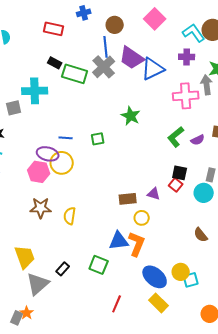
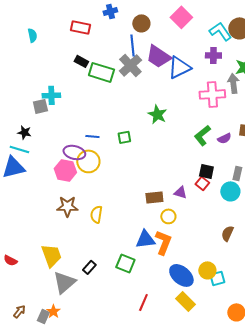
cyan cross: (35, 91) -> (51, 95), moved, size x0.7
brown semicircle: (201, 235) -> (227, 233), turned 63

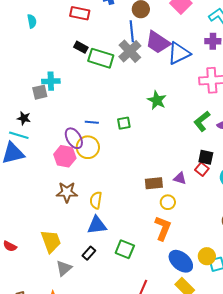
purple ellipse: (74, 152) -> (74, 138), turned 45
blue triangle: (145, 239) -> (97, 225), moved
gray triangle: (64, 282) -> (64, 268), size x0.7

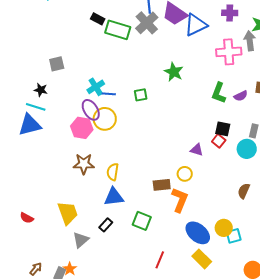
cyan cross: (51, 81) -> (96, 87), moved, turned -30
green L-shape: (202, 121) -> (219, 93), turned -30
brown rectangle: (154, 183) -> (162, 185), moved

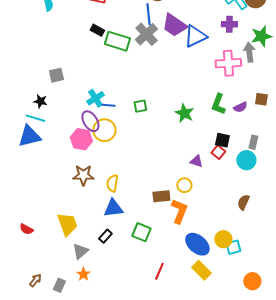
green star: (174, 72) -> (184, 113), moved
orange star: (70, 269) -> (83, 274), moved

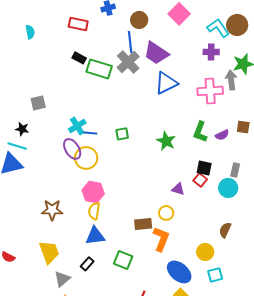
blue triangle: (195, 36) -> (166, 83), moved
pink hexagon: (81, 139) -> (93, 192), moved
brown star: (83, 175) -> (52, 210), moved
yellow circle: (223, 239) -> (205, 252), moved

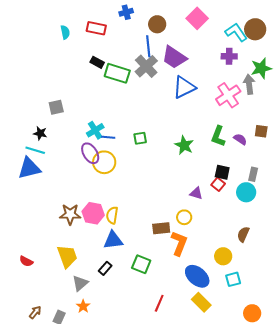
cyan semicircle: (30, 32) -> (65, 32), moved
pink cross: (210, 91) -> (228, 95), turned -30
purple semicircle: (222, 135) -> (240, 139), turned -120
pink hexagon: (93, 192) -> (93, 213), moved

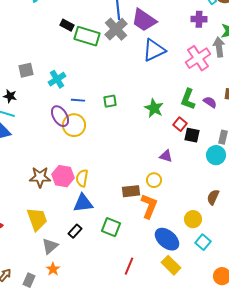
cyan cross: (95, 130) -> (57, 79), moved
red square: (218, 184) -> (180, 124), moved
cyan square: (233, 279) -> (203, 242), turned -35

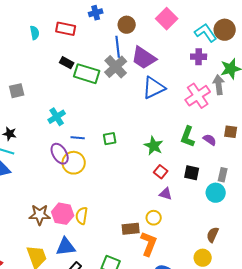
gray square: (26, 70) -> (17, 91), moved
red square: (180, 124) -> (161, 172), moved
blue triangle: (83, 203) -> (66, 247), moved
yellow circle: (193, 219) -> (203, 258), moved

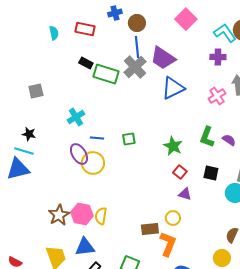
brown circle: (127, 25) -> (137, 23), moved
pink cross: (198, 96) -> (217, 96), size x0.7
brown star: (40, 215) -> (59, 215), turned -30

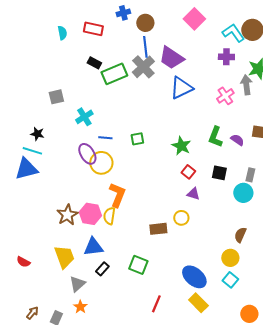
green rectangle: (106, 74) -> (114, 74), turned -40
gray square: (36, 91) -> (56, 97), moved
orange L-shape: (168, 244) -> (117, 195), moved

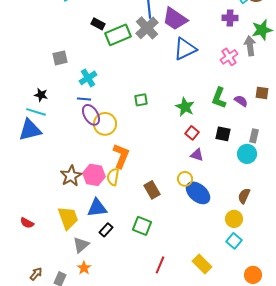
blue line: (105, 138) -> (84, 99), moved
brown rectangle: (158, 229) -> (152, 190), moved, turned 66
blue ellipse: (194, 277) -> (198, 193), moved

